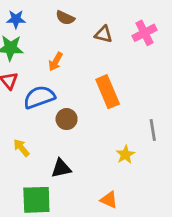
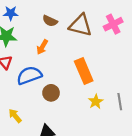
brown semicircle: (65, 18) -> (50, 21), moved
brown triangle: (103, 34) -> (80, 25), size x1.6
yellow star: (125, 155) -> (96, 102), moved

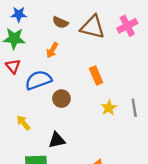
orange rectangle: (84, 71) -> (96, 75), size x0.7

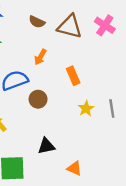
pink cross: (127, 26) -> (105, 25), turned -30
orange arrow: (52, 50) -> (40, 57), moved
black triangle: (57, 140) -> (46, 146), moved

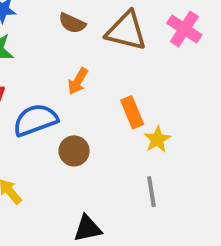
yellow star: (86, 109) -> (157, 139), moved
gray line: (112, 109) -> (151, 192), moved

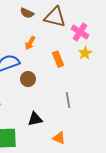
pink cross: (184, 29) -> (80, 32), moved
yellow star: (157, 139) -> (85, 53), moved

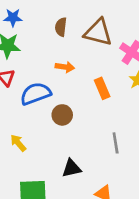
brown semicircle: (27, 13) -> (61, 27), turned 72
orange arrow: (30, 43) -> (65, 67), turned -112

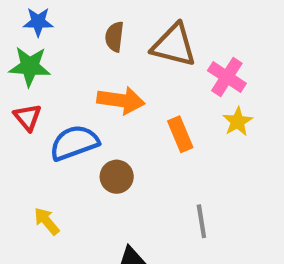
orange arrow: (65, 67) -> (121, 100), size x1.5

